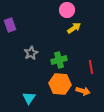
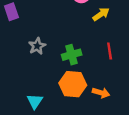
yellow arrow: (74, 28) -> (101, 14), moved
red line: (91, 67) -> (110, 51), moved

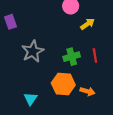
gray star: (37, 46) -> (33, 51), size x1.5
green cross: (72, 55) -> (72, 57), moved

